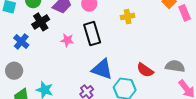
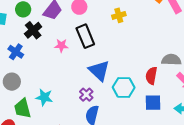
blue triangle: (102, 69) -> (99, 71), turned 30
red semicircle: (145, 70) -> (151, 76), moved, turned 72

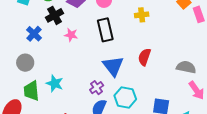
pink star: (61, 46) -> (71, 35), moved
red semicircle: (151, 76) -> (144, 57), moved
cyan hexagon: (124, 87) -> (125, 97), moved

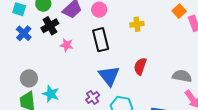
blue cross: (34, 34) -> (24, 33), moved
gray circle: (25, 63) -> (29, 78), moved

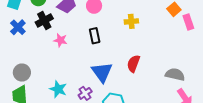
black rectangle: (101, 40) -> (95, 36), size x0.7
cyan star: (51, 94) -> (58, 89), moved

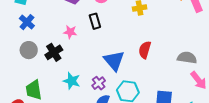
black cross: (44, 20) -> (54, 52), moved
black rectangle: (95, 36) -> (95, 21), moved
gray circle: (22, 73) -> (29, 50), moved

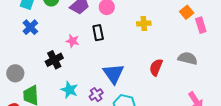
gray circle: (29, 50) -> (15, 73), moved
red semicircle: (145, 50) -> (156, 67), moved
gray semicircle: (187, 58) -> (188, 58), moved

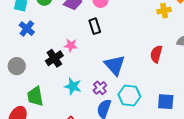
yellow cross: (144, 23) -> (164, 11), moved
pink star: (73, 41) -> (71, 45), moved
gray circle: (15, 73) -> (17, 66), moved

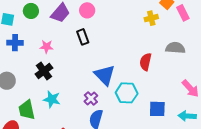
blue cross: (27, 29) -> (15, 43), turned -35
pink star: (71, 45) -> (47, 47), moved
cyan star: (73, 86) -> (52, 99), moved
cyan hexagon: (129, 95) -> (127, 93), moved

